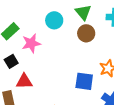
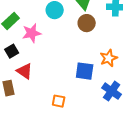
red triangle: (24, 81) -> (25, 71), turned 36

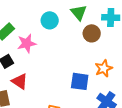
brown circle: (87, 23) -> (92, 33), moved

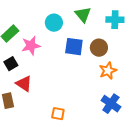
brown circle: (92, 33) -> (99, 48), moved
blue square: (80, 81) -> (74, 47), moved

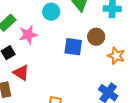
blue square: (74, 47) -> (73, 47), moved
orange star: (108, 71) -> (116, 56), moved, turned -30

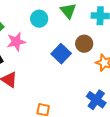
blue square: (73, 47) -> (61, 54), turned 36

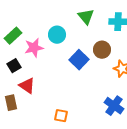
cyan circle: (39, 19) -> (57, 35), moved

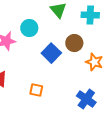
orange square: (61, 116) -> (36, 90), moved

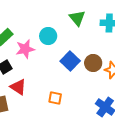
brown circle: (74, 43) -> (93, 63), moved

